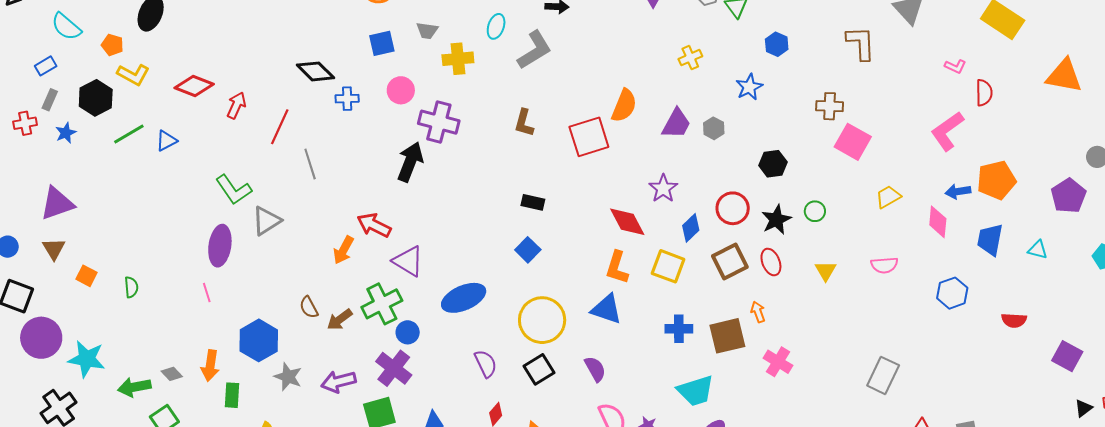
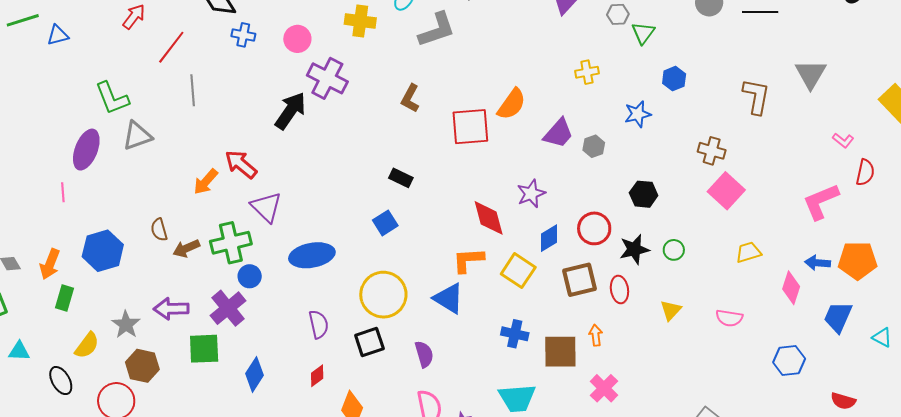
orange L-shape: (617, 267) -> (468, 260), turned 56
gray star: (288, 377) -> (126, 325), moved

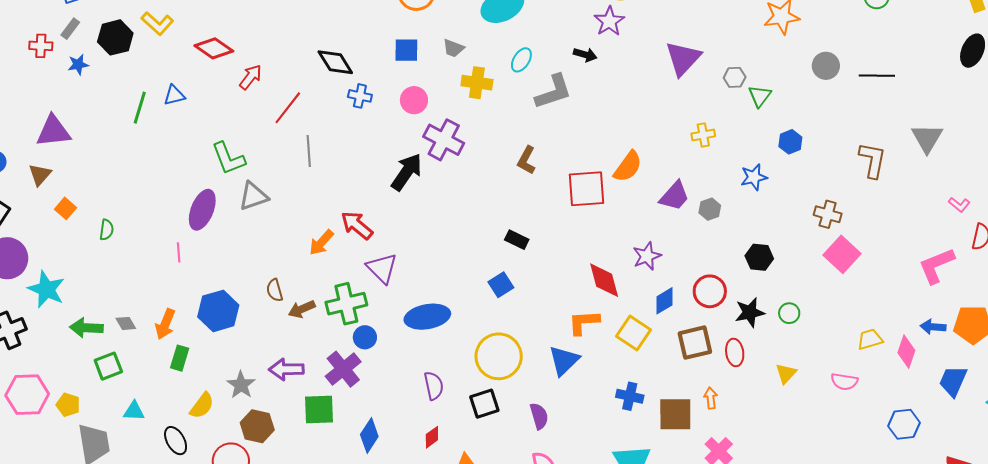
green line: (23, 20) -> (140, 108), moved, turned -56
yellow trapezoid: (748, 252) -> (870, 339), moved
blue triangle: (449, 298) -> (564, 360), turned 44

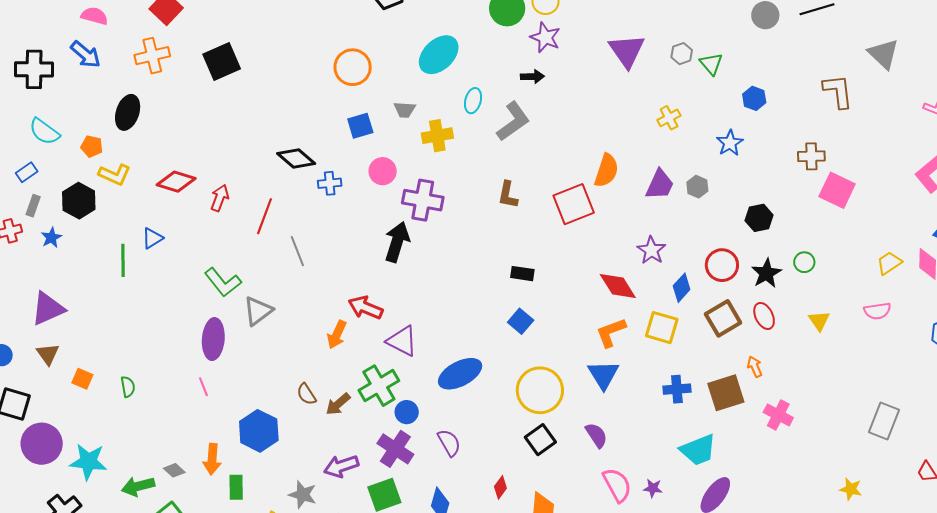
purple semicircle: (434, 386) -> (449, 443), moved

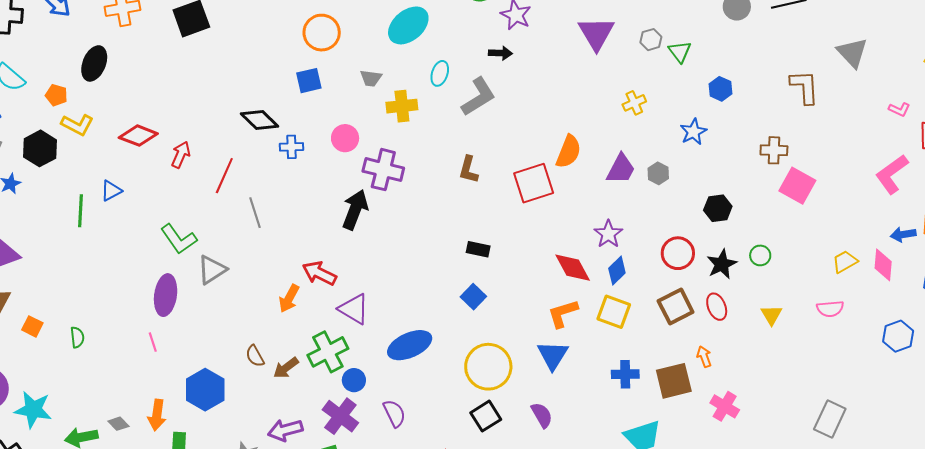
blue square: (360, 126) -> (309, 81), moved
blue diamond: (682, 288) -> (617, 271), moved

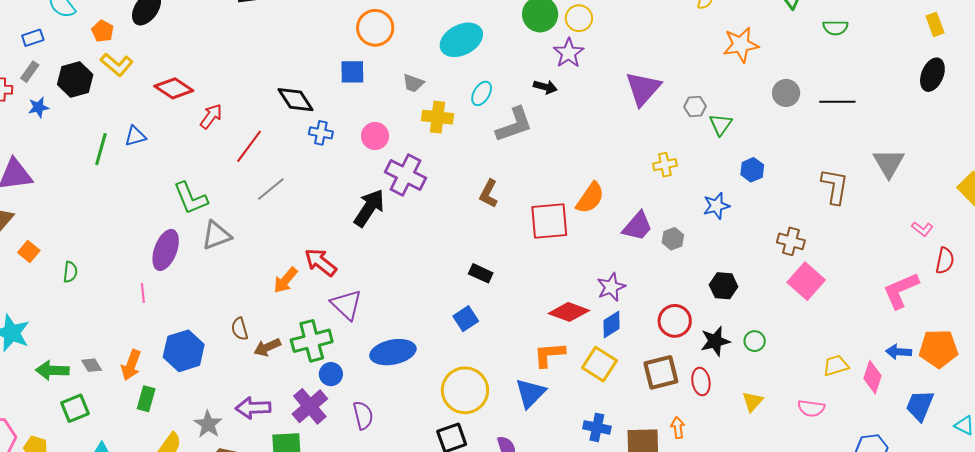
gray line: (255, 213) -> (271, 189), turned 56
red diamond: (573, 268) -> (569, 312), turned -54

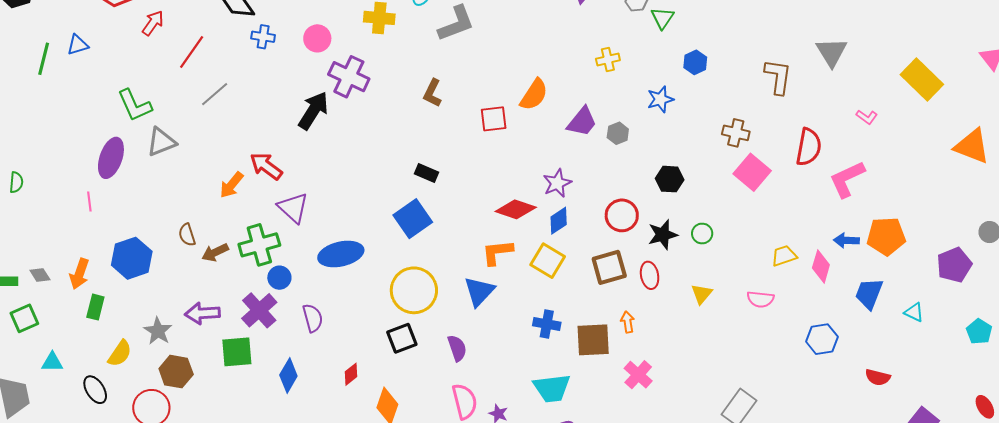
red square: (549, 221) -> (494, 119), size x0.7
red semicircle: (945, 261) -> (809, 147), moved, size x1.4
blue square: (466, 319) -> (413, 219), size x1.5

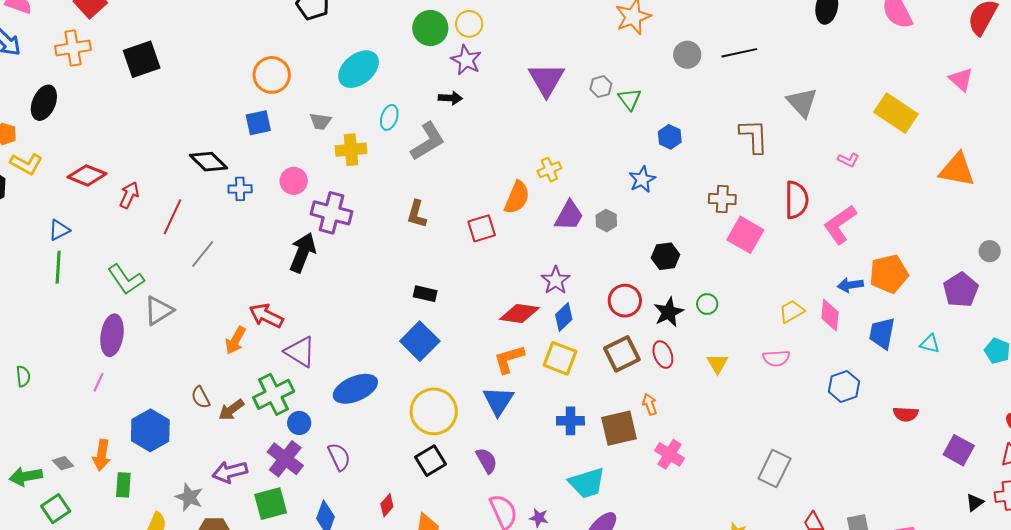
green line: (44, 59) -> (58, 267), moved
yellow cross: (608, 60) -> (549, 170), moved
pink line: (89, 202) -> (99, 382), turned 42

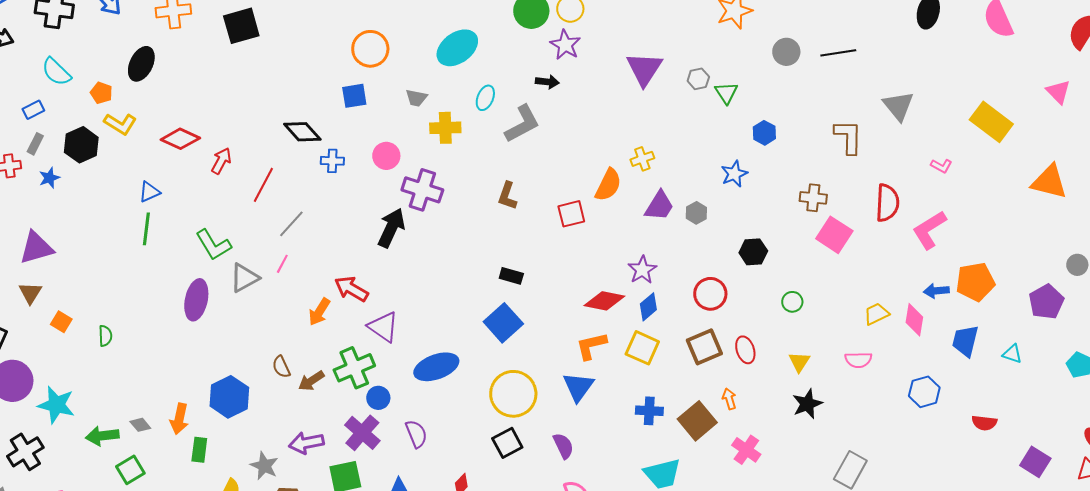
black star: (669, 312) -> (807, 404), moved
pink line: (99, 382) -> (282, 264), moved
brown square: (619, 428) -> (697, 421), turned -30

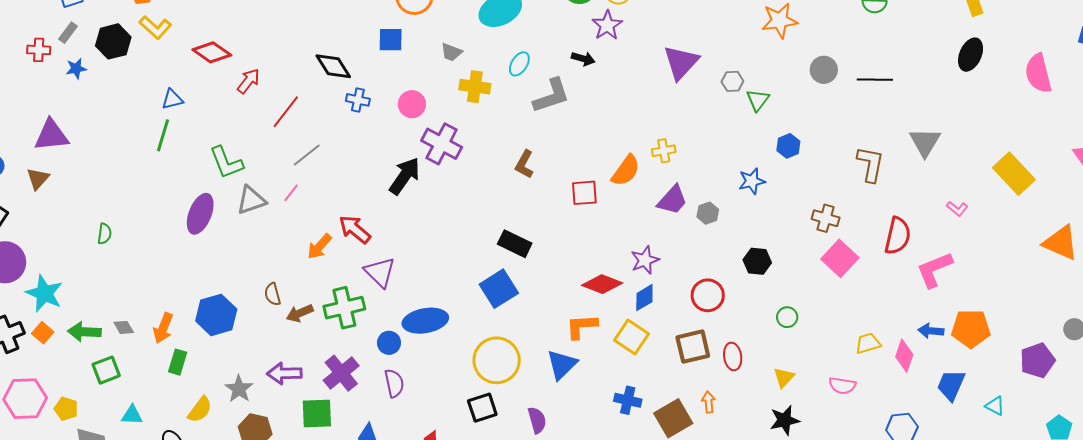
black rectangle: (511, 276) -> (515, 244), size x1.4
orange square: (61, 322) -> (43, 333), moved
blue circle: (378, 398) -> (389, 343), moved

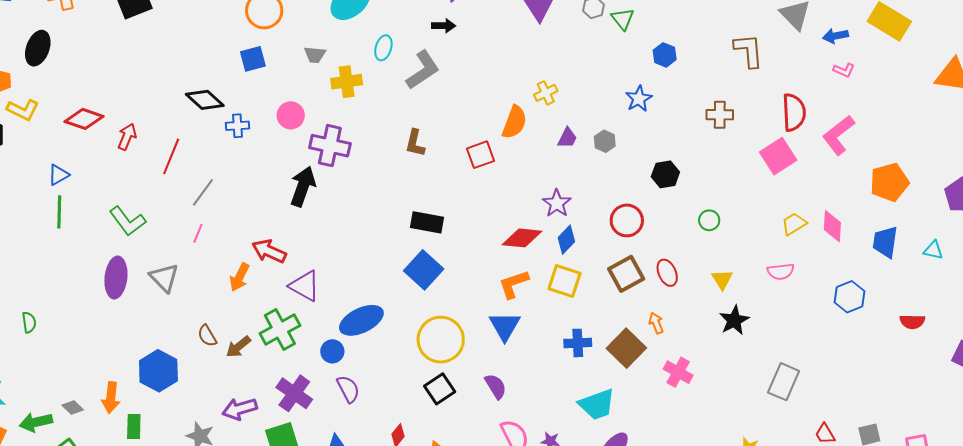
gray triangle: (251, 200) -> (164, 278), moved, turned -40
purple trapezoid: (672, 200) -> (567, 138), size x0.7
pink square: (840, 258) -> (778, 156), moved, turned 30
blue arrow: (931, 331) -> (836, 36), moved

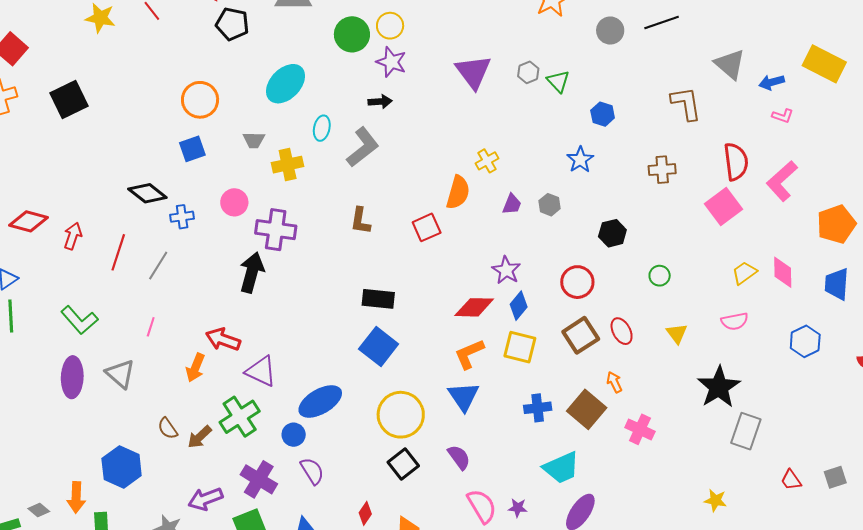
gray line: (203, 192) -> (158, 266), moved
black star: (734, 320) -> (719, 387), moved, size x1.4

